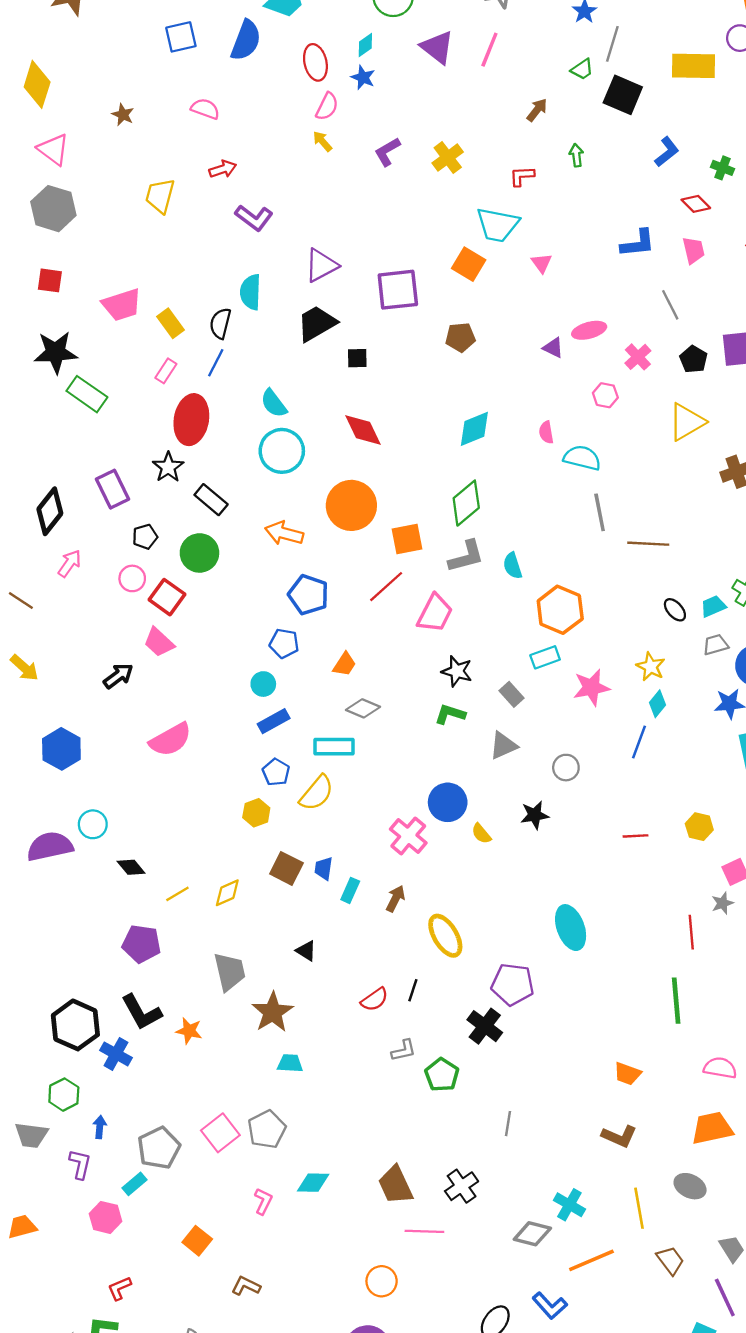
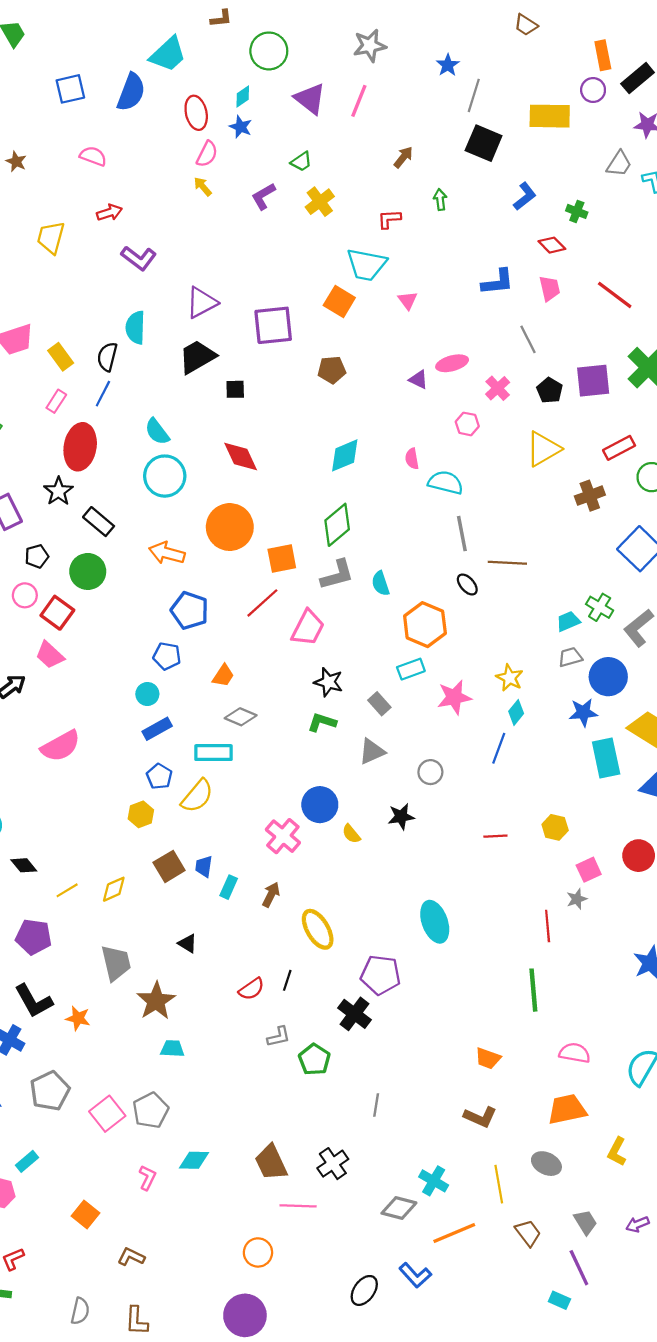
green trapezoid: (582, 69) -> (301, 162), moved
black ellipse: (675, 610) -> (467, 584), moved
brown square: (286, 868) -> (169, 866), turned 32
gray pentagon: (159, 1148) -> (50, 1091), moved

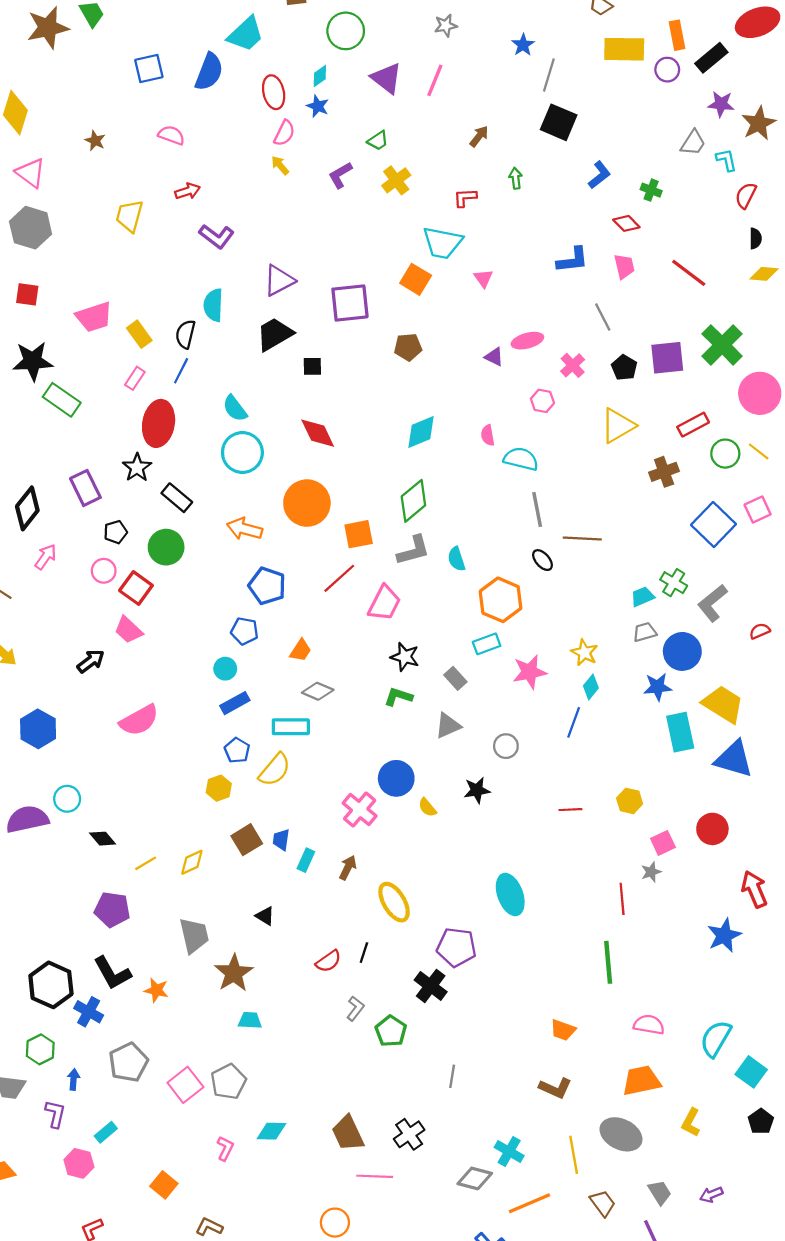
gray star: (370, 46) -> (446, 26), size x0.7
yellow rectangle: (550, 116) -> (624, 49), moved
gray L-shape: (279, 1037) -> (355, 1009), turned -40
gray ellipse: (546, 1164) -> (621, 1134), size x1.4

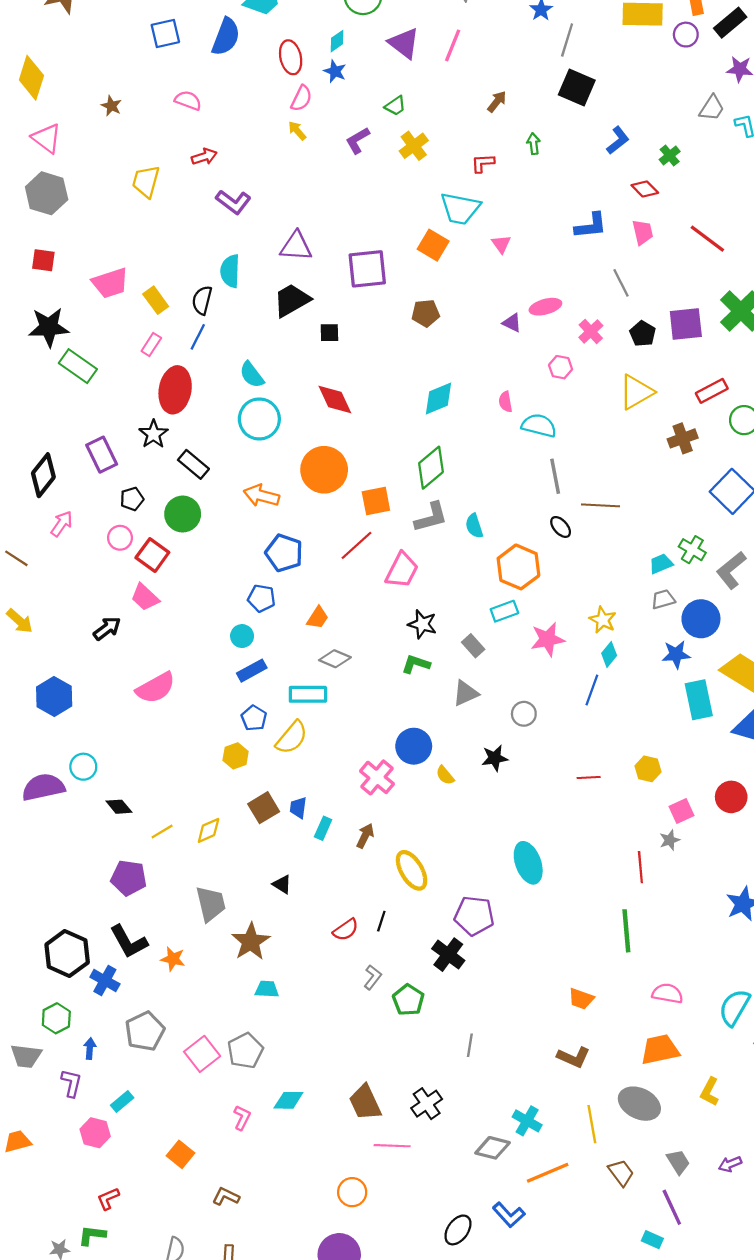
green cross: (651, 190) -> (670, 156), turned 30
purple triangle: (279, 280) -> (296, 246), turned 32

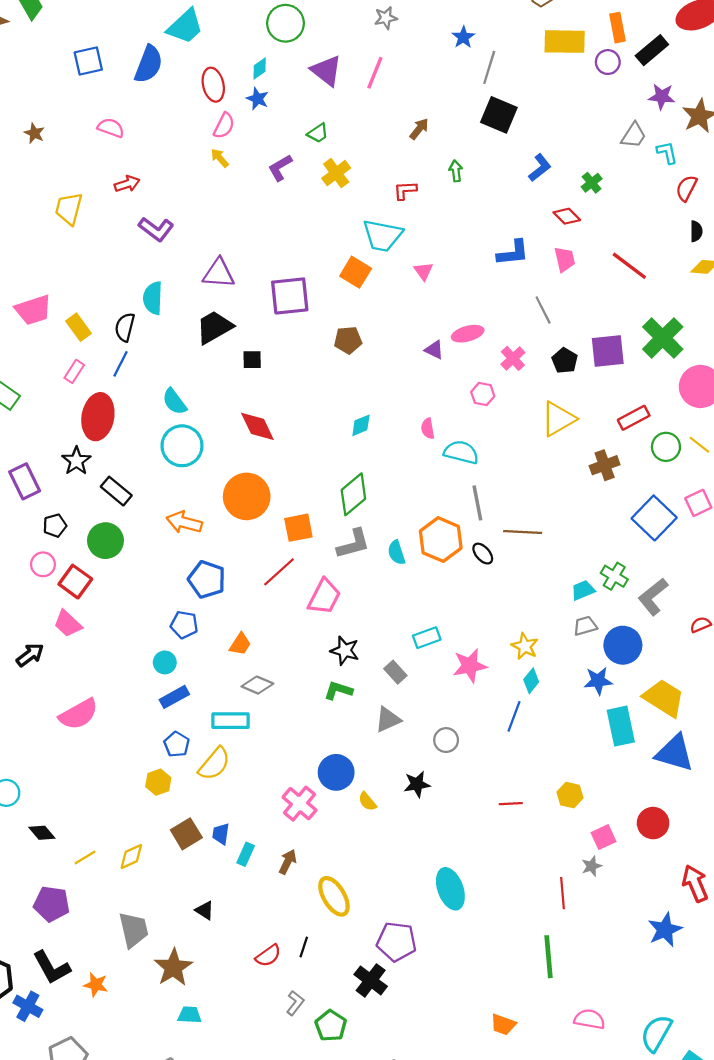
cyan diamond: (439, 398) -> (361, 425), size x0.7
orange hexagon: (518, 567) -> (441, 540), moved

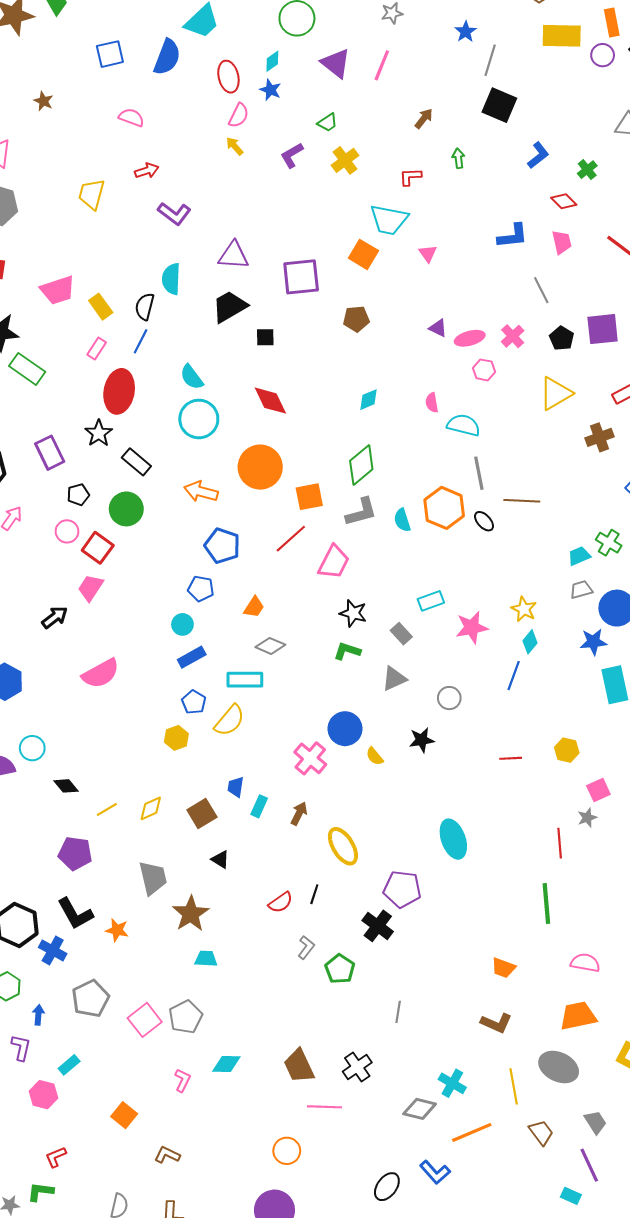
brown star: (34, 133) -> (43, 101), moved
pink ellipse: (468, 334) -> (470, 338), moved
pink trapezoid: (68, 624) -> (90, 588), turned 80
brown square: (186, 834) -> (202, 814), moved

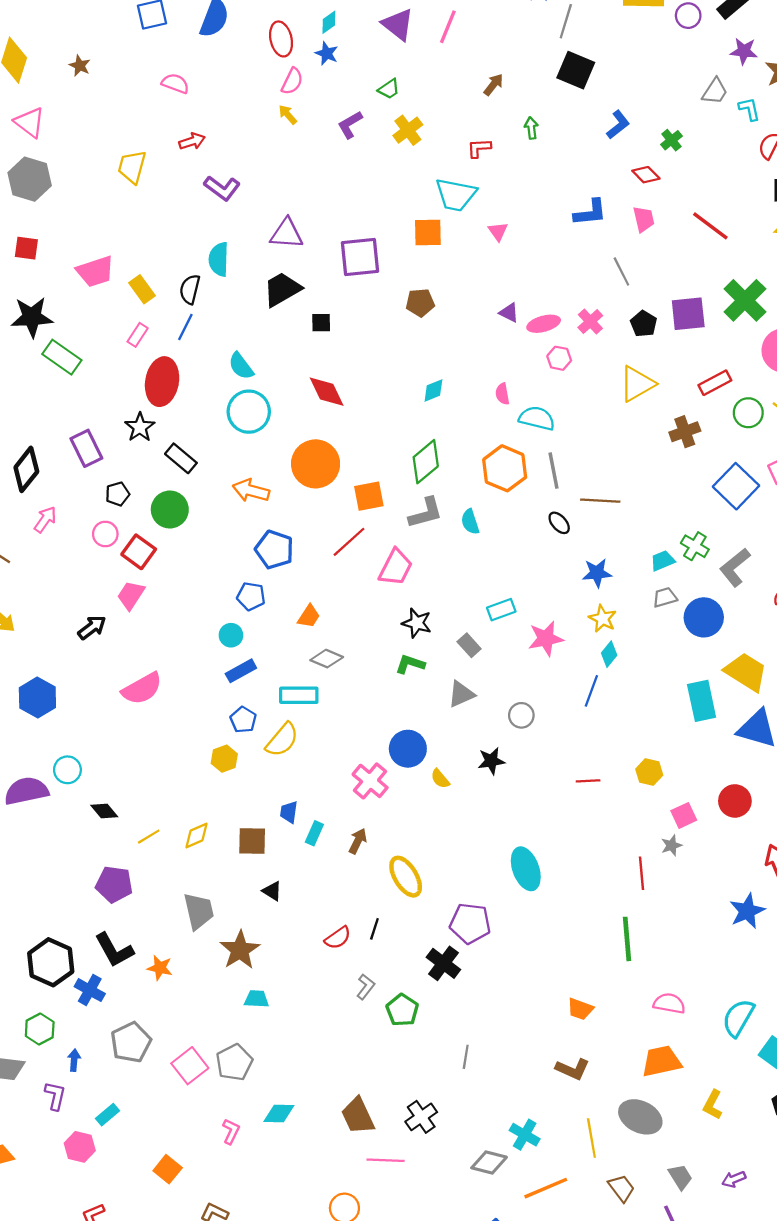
orange square: (363, 254) -> (428, 233), turned -32
orange hexagon: (444, 508) -> (505, 468), moved
blue star: (593, 642) -> (597, 573), moved
brown square: (202, 814) -> (252, 841), turned 32

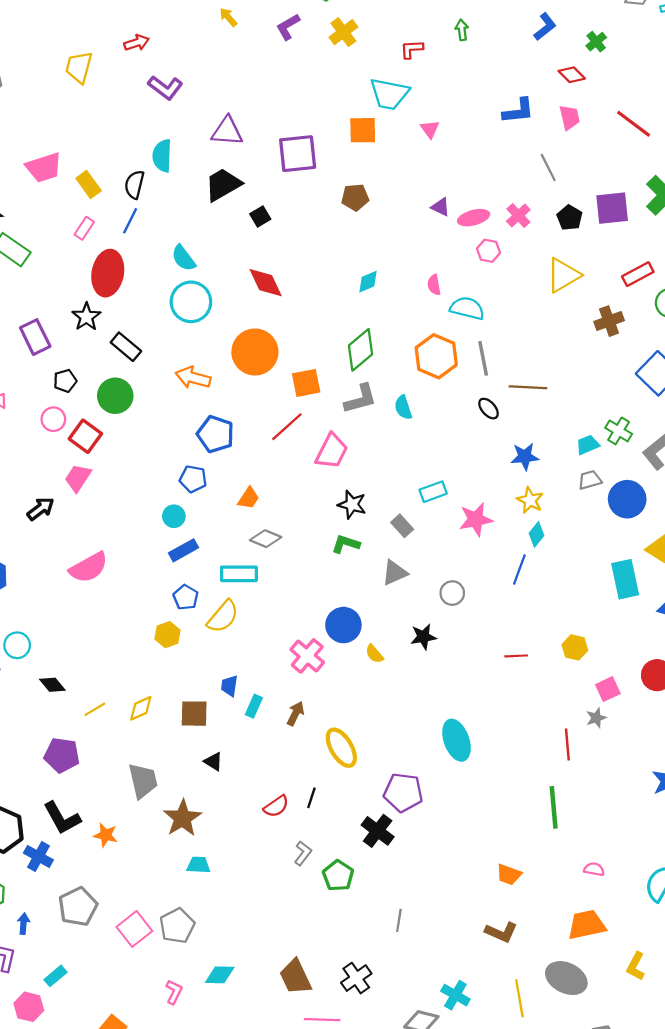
black square: (321, 323) -> (260, 217), turned -30
pink semicircle: (669, 1003) -> (594, 869), size x0.7

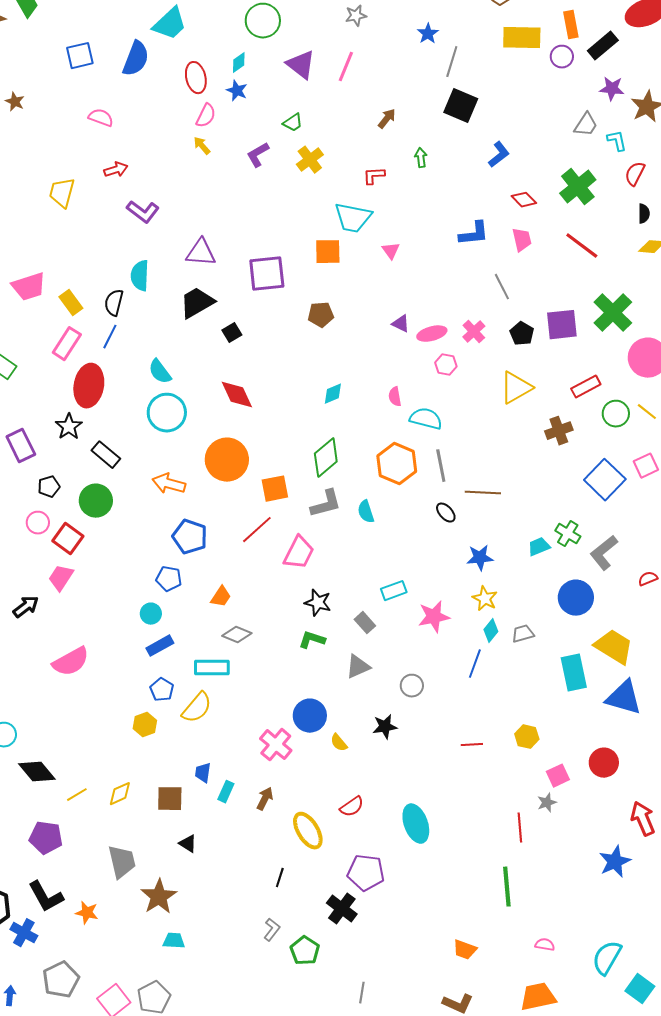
green cross: (596, 42) -> (578, 187), moved, size x1.8
pink rectangle: (84, 228) -> (67, 344), size x1.5
gray trapezoid: (590, 480) -> (523, 634), moved
black diamond: (52, 685) -> (37, 772), size x1.5
red semicircle: (276, 806) -> (352, 807), moved

